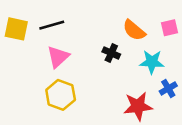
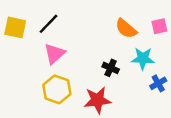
black line: (52, 25) -> (49, 24), turned -30
black cross: (111, 53) -> (111, 68), moved
red star: (138, 106) -> (97, 100), moved

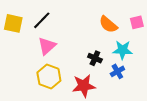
blue cross: (158, 83) -> (117, 71), moved

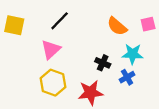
black line: (42, 20) -> (60, 21), moved

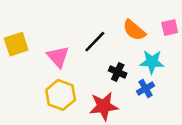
black line: (60, 21) -> (95, 42), moved
yellow square: (14, 25) -> (16, 44), moved, turned -30
pink triangle: (51, 50) -> (58, 57), turned -30

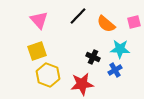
black line: (95, 42) -> (78, 16), moved
yellow square: (16, 44) -> (37, 51), moved
pink triangle: (58, 57) -> (39, 20), moved

